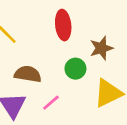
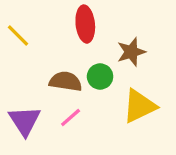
brown semicircle: (28, 74) -> (66, 81), moved

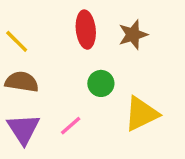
brown star: (131, 52) -> (133, 35), moved
brown semicircle: (66, 81) -> (22, 82), moved

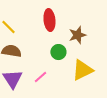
brown star: (133, 35) -> (77, 35), moved

